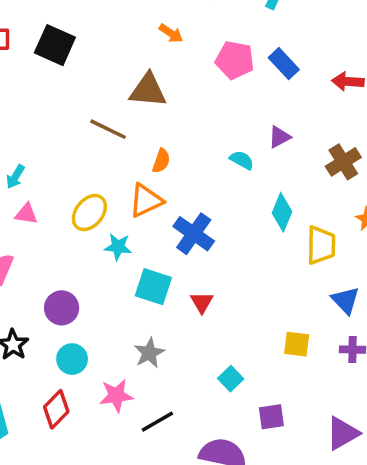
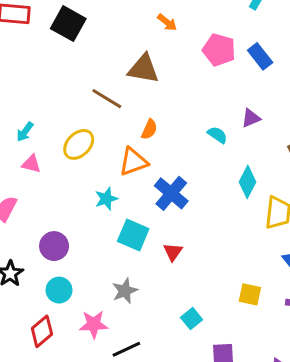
yellow ellipse: (89, 213) -> (79, 144), moved
cyan star: (118, 247) -> (106, 199), turned -30

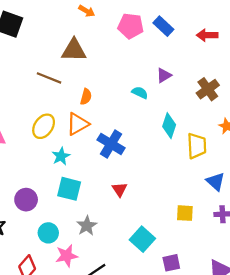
yellow ellipse: (79, 144) -> (44, 126), moved
cyan square: (133, 235) -> (69, 189), moved
cyan circle: (59, 290) -> (48, 233), moved
cyan square: (192, 319) -> (142, 239), size x1.5

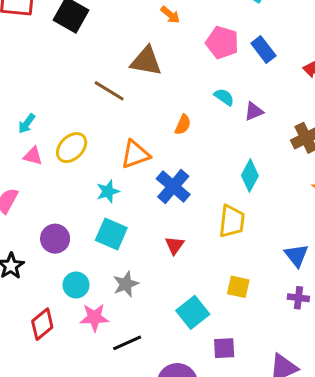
cyan semicircle: (140, 93) -> (224, 97), moved
orange semicircle: (86, 97) -> (183, 125), moved
yellow ellipse: (44, 126) -> (72, 148), moved
yellow trapezoid: (197, 146) -> (232, 221), moved
yellow square: (185, 213) -> (238, 287), moved

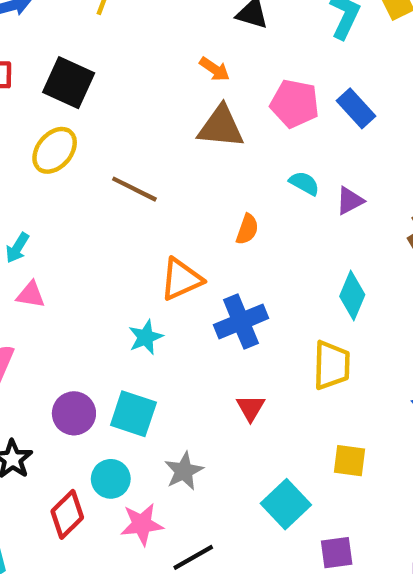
brown triangle: (146, 61) -> (221, 127), moved
yellow ellipse: (72, 148) -> (55, 150), moved
blue cross: (173, 187) -> (241, 322), turned 32
cyan square: (111, 234) -> (133, 414), moved
red diamond: (42, 324) -> (67, 514), moved

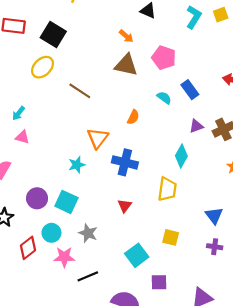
blue rectangle: (356, 108) -> (190, 90), moved
purple triangle: (350, 201) -> (196, 126), moved
orange triangle: (181, 279) -> (98, 138), turned -35
blue cross: (241, 322) -> (125, 162), turned 30
gray star: (184, 471) -> (88, 233), turned -30

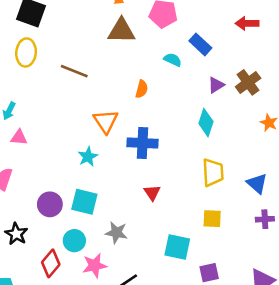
yellow ellipse: (43, 67) -> (26, 52), turned -30
yellow trapezoid: (167, 189) -> (213, 172), moved
cyan square: (137, 255) -> (177, 247), turned -30

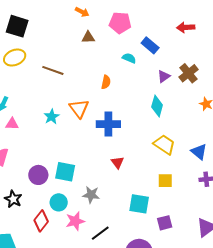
brown triangle: (121, 31) -> (88, 37), size x0.6
yellow ellipse: (26, 52) -> (15, 58), turned 65
cyan star: (88, 157) -> (52, 117), moved
yellow trapezoid: (213, 172) -> (164, 145), turned -50

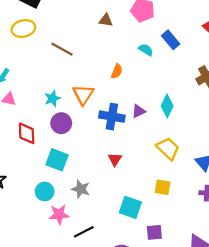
purple triangle: (164, 76) -> (138, 111), moved
purple circle: (38, 175) -> (61, 123), moved
red diamond: (41, 221) -> (27, 133), moved, turned -50

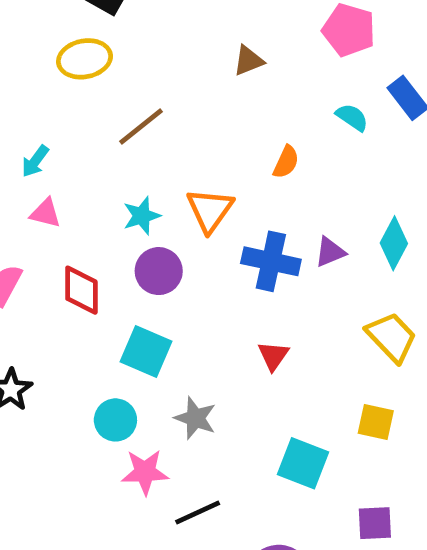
brown triangle: (106, 20) -> (248, 61), moved, turned -32
brown line: (62, 49) -> (141, 126), moved, turned -70
purple square: (154, 232) -> (375, 523), moved

